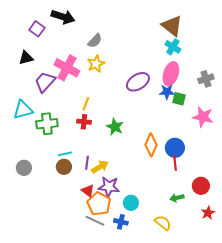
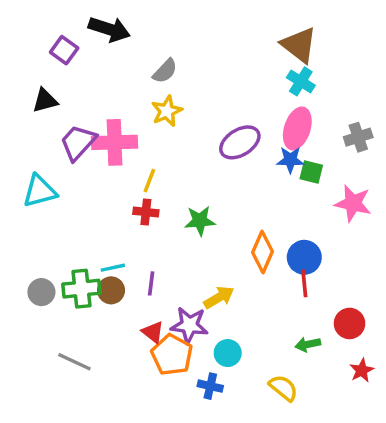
pink cross: (67, 68) -> (115, 142), moved, turned -30
green cross: (47, 124) -> (81, 289), moved
green star: (115, 127) -> (200, 221), turned -30
yellow arrow: (100, 167) -> (219, 297), moved
gray line: (95, 221) -> (74, 362), moved

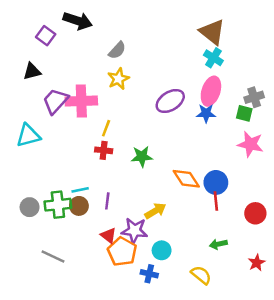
green square: (311, 172) -> (244, 113), moved
orange diamond: (262, 252) -> (186, 179), turned -56
red circle: (350, 323) -> (255, 213), moved

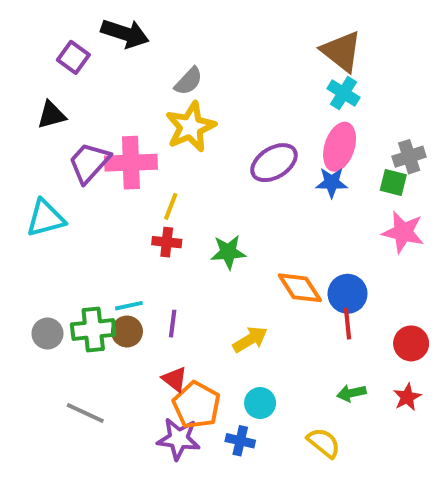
yellow star: (118, 79) -> (191, 127), size x1.4
purple star: (134, 231) -> (179, 439), moved
red star: (257, 263) -> (407, 397), moved

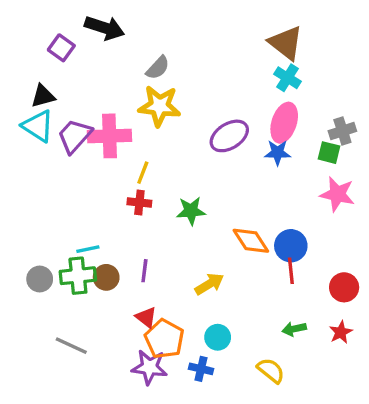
yellow star: (191, 127) -> (159, 106), turned 30
cyan triangle: (45, 218) -> (38, 126), moved, turned 48
cyan line: (129, 306) -> (88, 249), moved

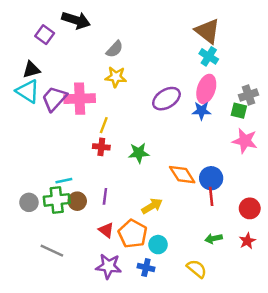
yellow star: (159, 106) -> (116, 77), size x0.7
orange pentagon: (164, 339) -> (133, 234), moved

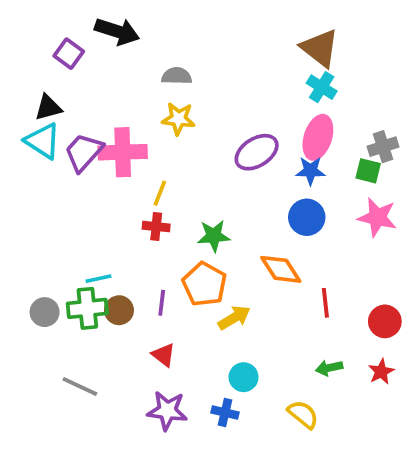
gray semicircle: (115, 49) -> (177, 76), turned -132
blue circle: (211, 178) -> (307, 217), moved
orange pentagon: (133, 234) -> (204, 284), moved

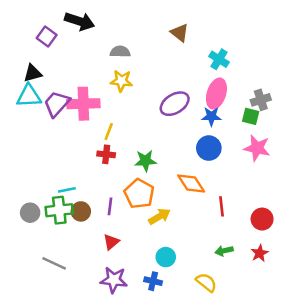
brown triangle: (320, 48) -> (180, 33), moved, size x0.7
cyan triangle: (43, 141) -> (29, 96), turned -36
red triangle: (164, 355) -> (111, 242), turned 42

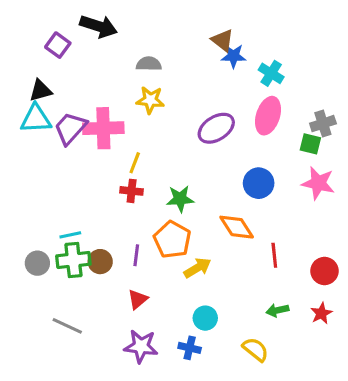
blue star: (211, 116) -> (233, 56), moved
cyan line: (67, 190) -> (70, 235), moved

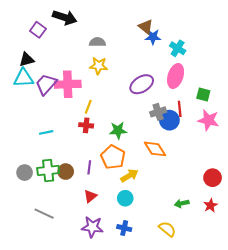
gray cross: (323, 124) -> (158, 112), moved
cyan line: (70, 235) -> (46, 132), moved
red line: (274, 255) -> (180, 109), moved
cyan circle: (205, 318) -> (125, 198), moved

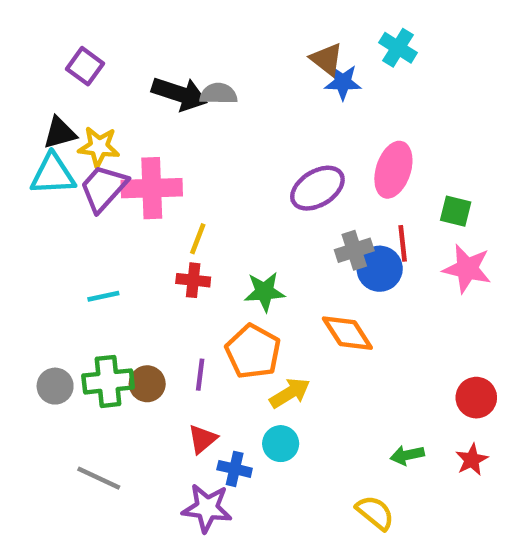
black arrow: (65, 17) -> (179, 94), moved
cyan cross: (178, 48) -> (398, 48), moved
yellow star: (99, 66) -> (99, 147), moved
blue cross: (124, 228) -> (235, 469), moved

